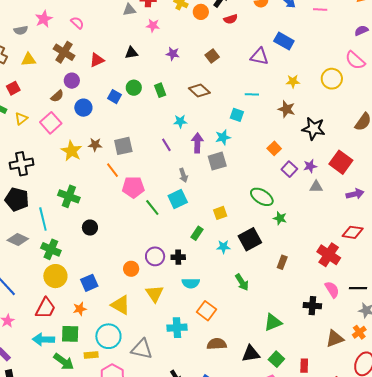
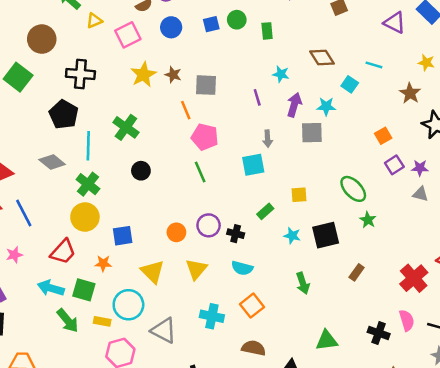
brown diamond: (199, 90) -> (322, 57), moved
blue square: (115, 97) -> (211, 24), turned 32
green line: (152, 207) -> (200, 172), moved

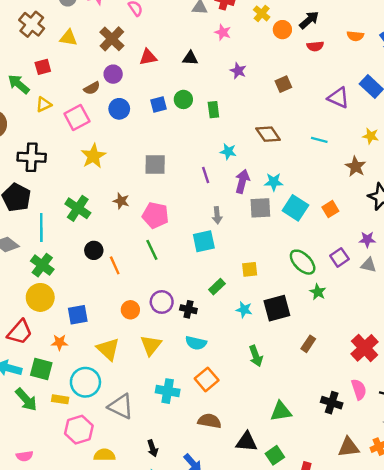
brown star: (173, 75) -> (121, 201), moved
cyan square: (350, 84) -> (295, 208), moved, size x1.5
orange line: (186, 110) -> (115, 265), moved
purple square: (394, 165) -> (339, 257), moved

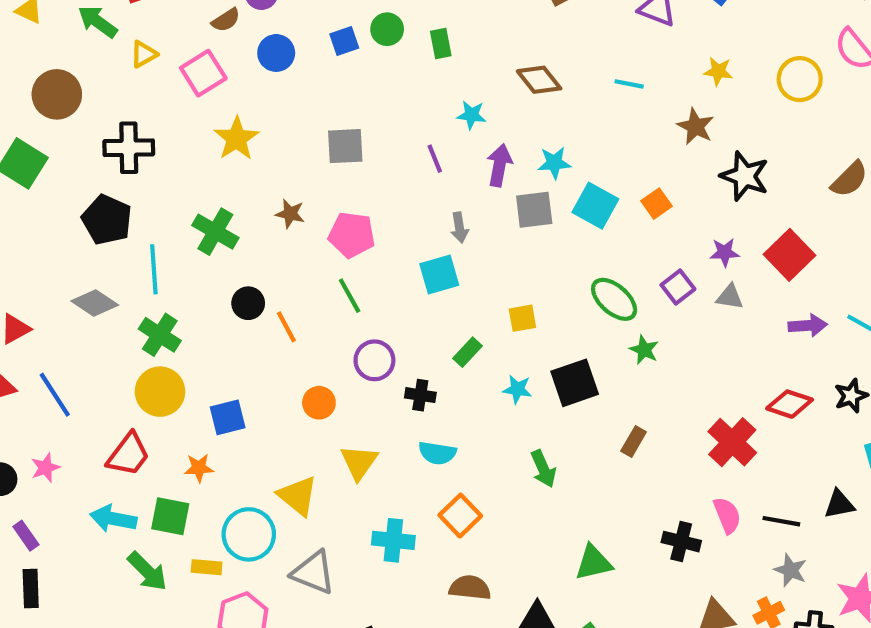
purple circle: (162, 302) -> (374, 360), moved
yellow triangle: (108, 349) -> (298, 496), moved

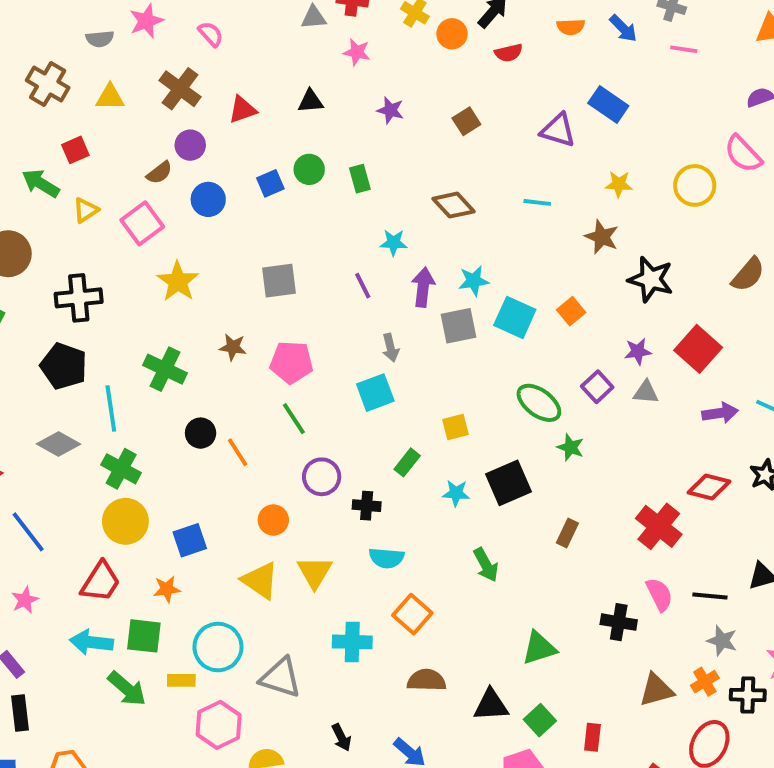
yellow triangle: (298, 496) -> (260, 580), moved

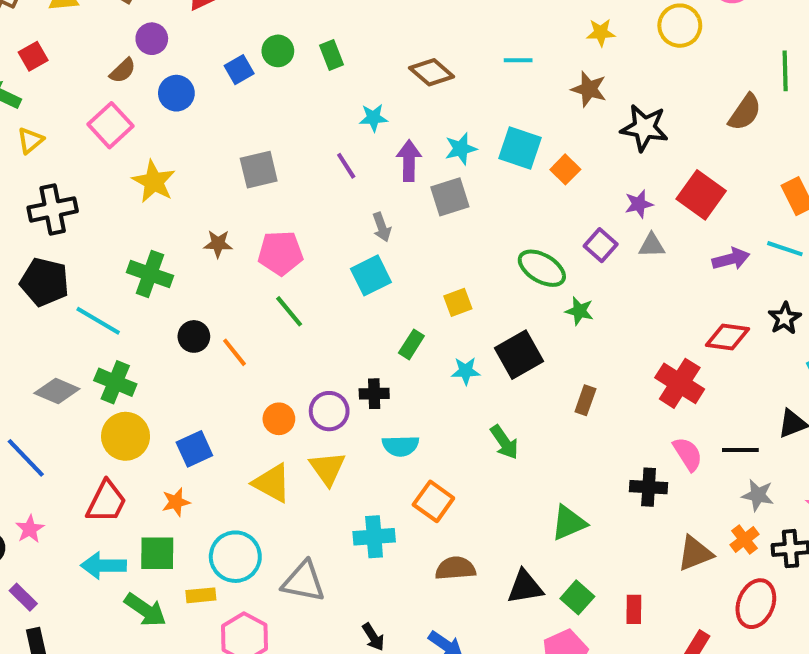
yellow triangle: (86, 210) -> (30, 140), moved
cyan square: (515, 317) -> (520, 148), moved
cyan line: (111, 409) -> (98, 321), turned -45
gray diamond: (59, 444) -> (57, 391), moved
purple circle: (322, 477) -> (329, 411), moved

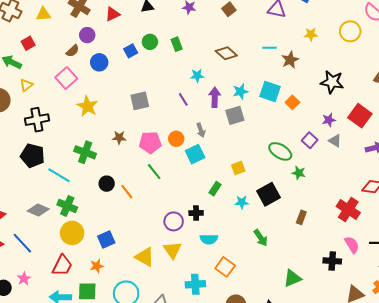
brown star: (589, 89) -> (290, 60), moved, turned 30
gray triangle: (652, 245) -> (335, 141), turned 32
orange circle: (279, 419) -> (176, 139), moved

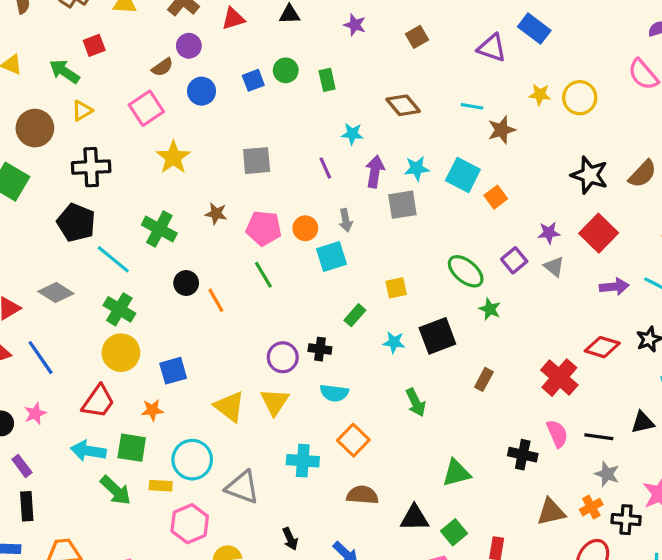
yellow circle: (350, 31) -> (580, 98), moved
black star: (332, 82) -> (590, 175), moved
gray diamond: (38, 210) -> (56, 292), moved

